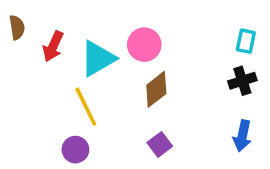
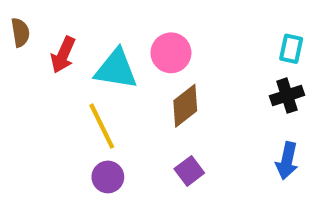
cyan triangle: (98, 58) -> (116, 69), turned 39
purple circle: (75, 150) -> (108, 177), moved

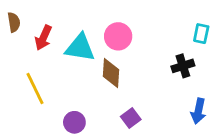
black cross: (287, 96) -> (183, 66), moved
brown diamond: (185, 106) -> (111, 73), moved, turned -48
yellow line: (102, 126) -> (35, 88), moved

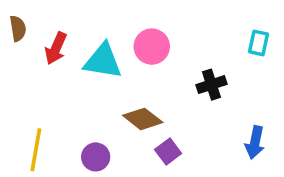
black cross: (183, 66) -> (211, 85), moved
brown diamond: (111, 73) -> (143, 119), moved, turned -56
yellow line: (35, 88) -> (36, 150), moved, turned 36

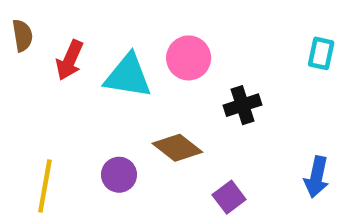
black cross: (211, 85) -> (242, 105), moved
purple square: (168, 152) -> (229, 197), moved
purple circle: (96, 157) -> (119, 175), moved

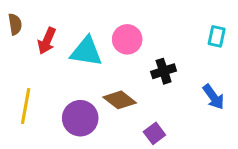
purple circle: (119, 175) -> (80, 118), size x1.5
blue arrow: (317, 177) -> (214, 97), moved, turned -48
yellow line: (45, 186) -> (26, 106), moved

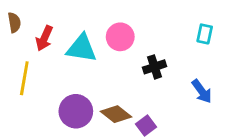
brown diamond: (120, 100) -> (116, 114), moved
yellow line: (26, 106) -> (24, 78), moved

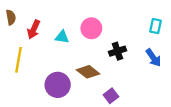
cyan triangle: (82, 48) -> (62, 37), size x0.6
blue arrow: (202, 91) -> (153, 58), moved
brown diamond: (116, 114) -> (88, 72), moved

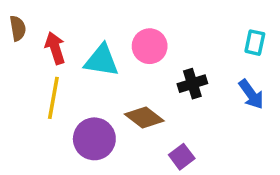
red arrow: (34, 29) -> (55, 48), turned 138
cyan triangle: (62, 37) -> (101, 60), size x1.5
yellow line: (18, 60) -> (53, 98), moved

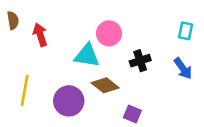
cyan triangle: (101, 60) -> (87, 55), moved
yellow line: (53, 98) -> (25, 91), moved
purple square: (182, 157) -> (132, 114), turned -30

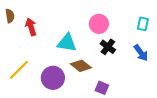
pink circle: (109, 33) -> (99, 24), moved
black cross: (140, 61) -> (108, 47), turned -35
yellow line: (25, 91) -> (19, 70), turned 35

